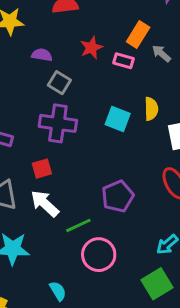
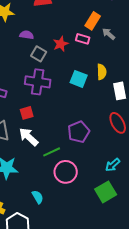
red star: (91, 48) -> (61, 44), moved

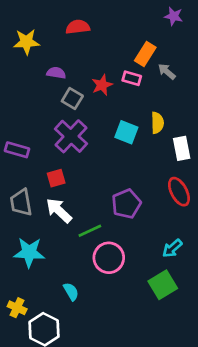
purple cross: (38, 82) -> (71, 136), turned 35

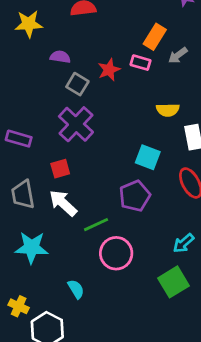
gray arrow: (167, 72) -> (178, 55), turned -78
yellow semicircle: (157, 123) -> (168, 110), turned 90
cyan square: (126, 132) -> (148, 157), moved

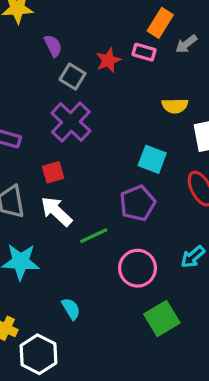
purple semicircle: (60, 57) -> (53, 46), turned 54
pink circle: (116, 253) -> (138, 268), moved
green square: (173, 282) -> (162, 319), moved

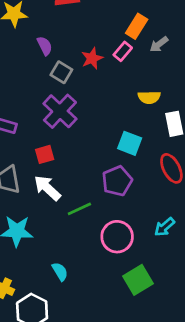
pink rectangle: (144, 52) -> (123, 51), turned -66

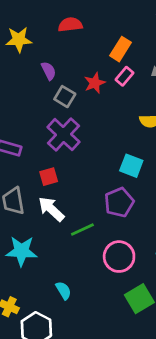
orange rectangle: (137, 26) -> (120, 49), moved

